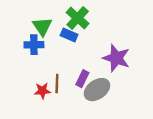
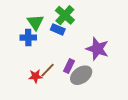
brown line: (57, 83) -> (48, 70), turned 42

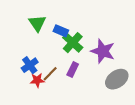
green cross: (65, 15) -> (73, 43), moved
blue cross: (28, 38) -> (30, 65), moved, turned -35
gray ellipse: (81, 75) -> (117, 79), moved

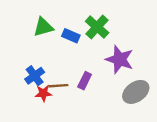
green triangle: (37, 23) -> (43, 27), turned 48
green cross: (73, 43) -> (97, 27), moved
brown line: (50, 74) -> (58, 86), turned 42

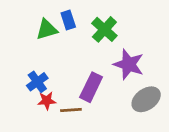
blue rectangle: (71, 36) -> (68, 20), moved, turned 49
purple rectangle: (85, 81) -> (91, 87), size x1.5
brown line: (58, 86) -> (71, 110), moved

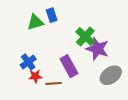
green cross: (104, 29) -> (85, 37), moved
purple rectangle: (91, 87) -> (69, 66), turned -55

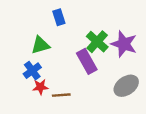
green triangle: (35, 22) -> (40, 45), moved
purple star: (98, 49) -> (124, 44), moved
purple rectangle: (69, 66) -> (87, 61), moved

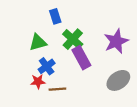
green cross: (97, 42) -> (73, 39), moved
purple star: (124, 44) -> (116, 41), turned 30
blue cross: (32, 71) -> (47, 66), moved

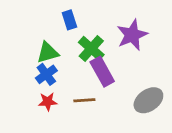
purple star: (116, 41) -> (132, 35), moved
blue cross: (47, 66) -> (46, 74), moved
brown line: (57, 89) -> (84, 100), moved

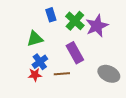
green cross: (91, 48) -> (75, 21), moved
blue cross: (46, 74) -> (40, 62), moved
gray ellipse: (148, 100) -> (109, 74), turned 60

